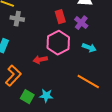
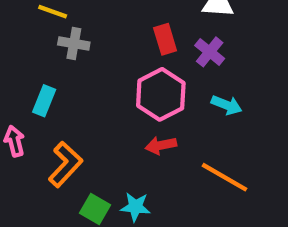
red arrow: (40, 60) -> (161, 145), moved

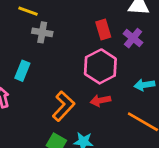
cyan arrow: (227, 105) -> (144, 85), moved, turned 150
orange L-shape: (65, 164) -> (64, 106), moved

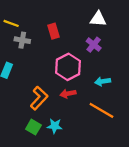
red rectangle: (103, 30) -> (54, 31), moved

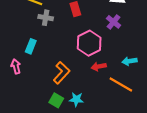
cyan arrow: (103, 81) -> (129, 61), moved
red arrow: (68, 94) -> (99, 66), moved

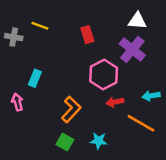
gray cross: (46, 18) -> (14, 37), moved
purple cross: (114, 22) -> (132, 50), size x1.5
cyan star: (76, 99) -> (99, 141), moved

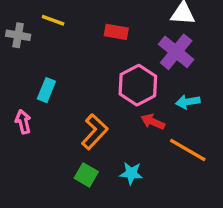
red rectangle: (87, 35) -> (116, 32), turned -63
cyan arrow: (151, 96) -> (188, 102), moved
red arrow: (115, 102) -> (153, 122), turned 35

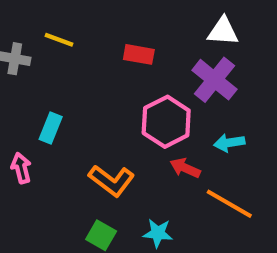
orange L-shape: (95, 132) -> (112, 181), turned 84

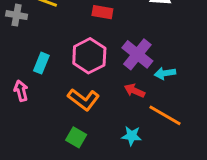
purple cross: (215, 80) -> (137, 54), moved
pink hexagon: (166, 122) -> (89, 56), moved
cyan star: (158, 233) -> (132, 136), moved

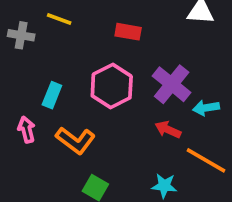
orange L-shape: (84, 99) -> (75, 140), moved

